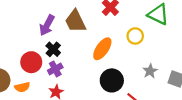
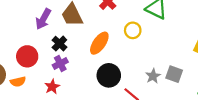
black cross: (53, 49) -> (59, 44), moved
purple cross: (55, 69) -> (60, 64), moved
gray star: (150, 71) -> (153, 76), moved

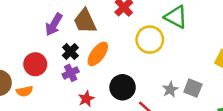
yellow circle: (133, 30) -> (150, 40), size x1.5
orange ellipse: (99, 43) -> (98, 54), moved
red star: (52, 87) -> (86, 99), moved

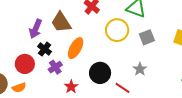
black cross: (70, 51) -> (45, 49), moved
gray square: (193, 88) -> (147, 37), moved, turned -35

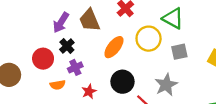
orange ellipse: (76, 48) -> (114, 47), moved
gray star: (140, 69) -> (166, 85), size x1.5
orange semicircle: (19, 88) -> (58, 85), moved

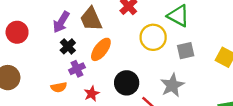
orange ellipse: (114, 47) -> (101, 49), moved
red circle: (43, 59) -> (17, 32), moved

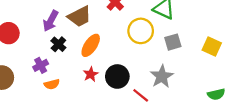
brown trapezoid: (91, 19) -> (80, 16), turned -90
purple cross: (77, 69) -> (41, 65), moved
red star: (92, 94) -> (91, 74), moved

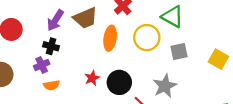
black cross: (58, 44) -> (51, 46), moved, turned -32
orange ellipse: (91, 45) -> (110, 38), moved, turned -30

